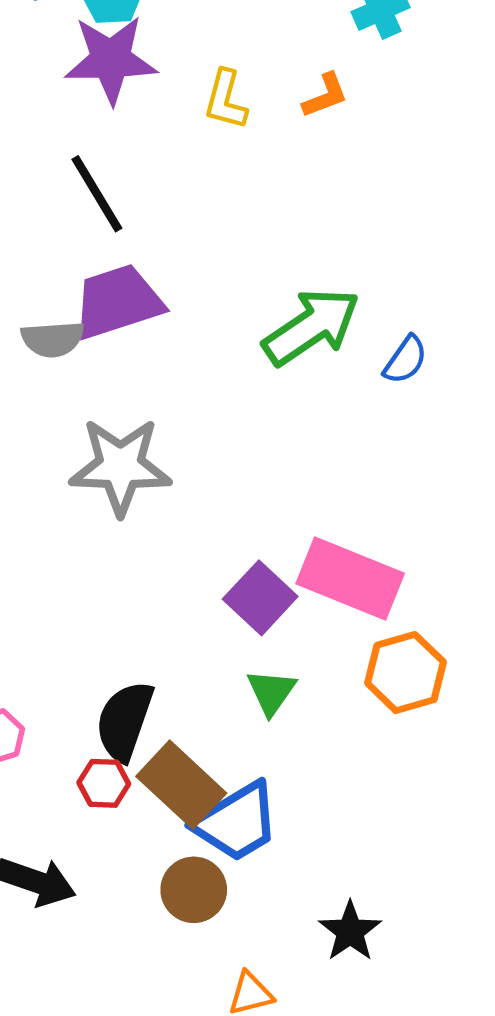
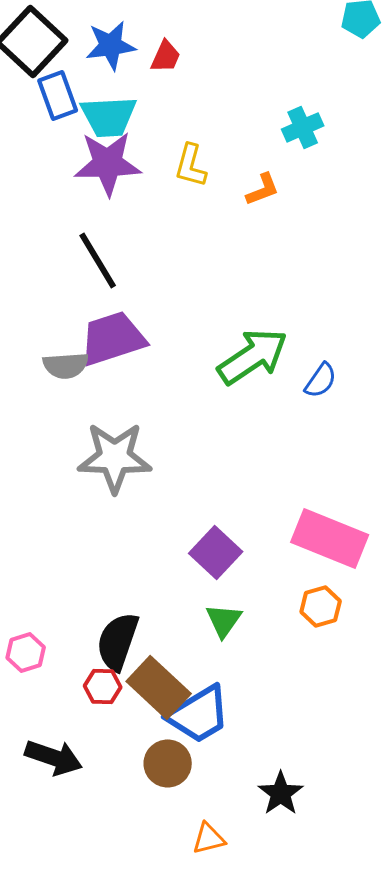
yellow L-shape: (226, 100) -> (191, 165), moved
pink rectangle: (350, 578) -> (330, 538), moved
orange hexagon: (405, 673) -> (321, 606), size x0.7

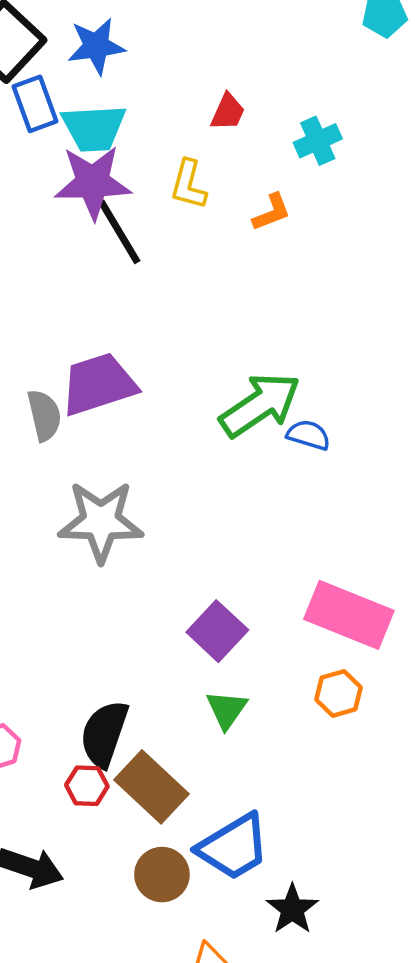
red trapezoid: (166, 56) -> (228, 112), moved
black line: (98, 260) -> (119, 232), moved
gray semicircle: (66, 365) -> (44, 415), turned -99
blue semicircle: (321, 380) -> (308, 435), moved, turned -108
blue trapezoid: (199, 714) -> (233, 847), moved

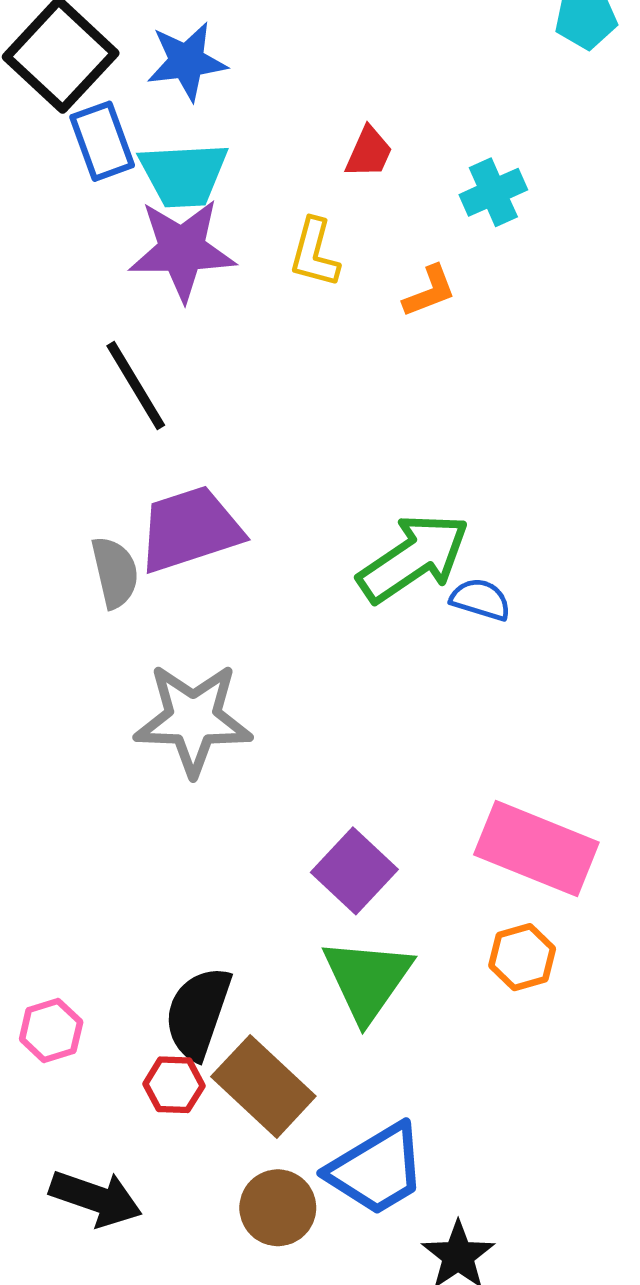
black line: (119, 232) -> (136, 385), moved
green triangle: (227, 710) -> (367, 979), size x1.6

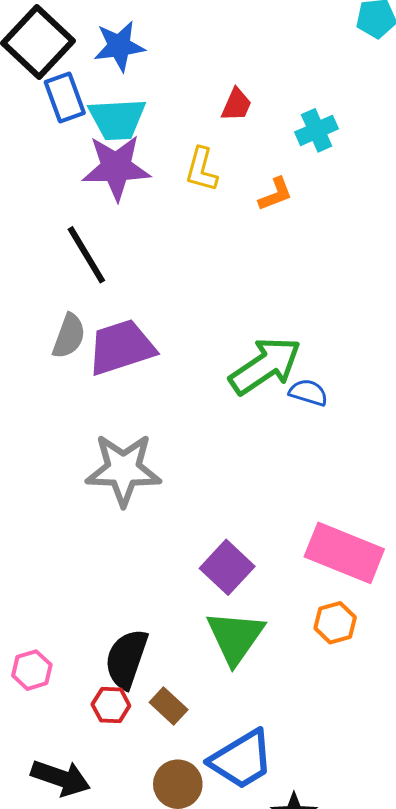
gray semicircle: (115, 572) -> (69, 336), moved, turned 33
brown rectangle: (263, 1086) -> (169, 706), size x0.6

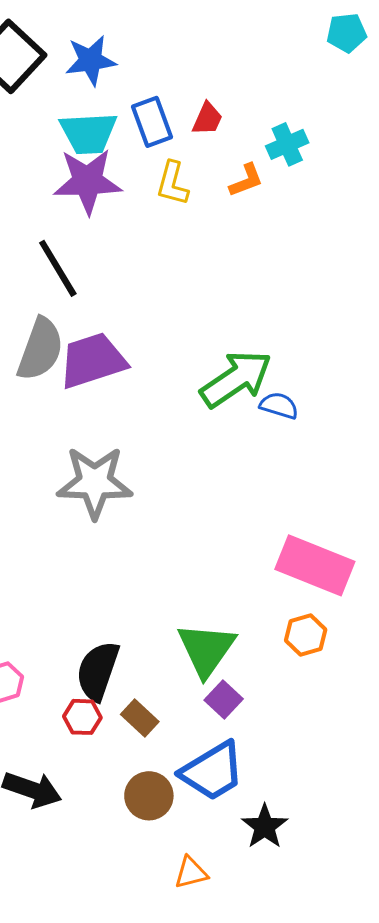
blue rectangle: (65, 98) -> (152, 122), moved
orange L-shape: (275, 194) -> (246, 180), moved
gray semicircle: (69, 336) -> (40, 349), size x1.4
purple square: (227, 567) -> (224, 700), moved, size x0.7

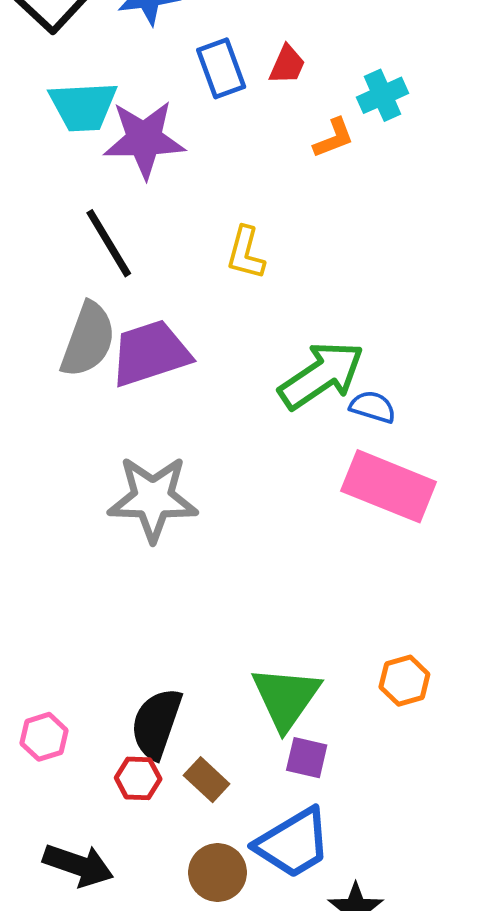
cyan trapezoid: (89, 133) -> (83, 106), moved
yellow L-shape: (172, 183) -> (246, 253), moved
pink rectangle: (315, 565) -> (389, 486), moved
purple square: (224, 700) -> (307, 758), turned -30

